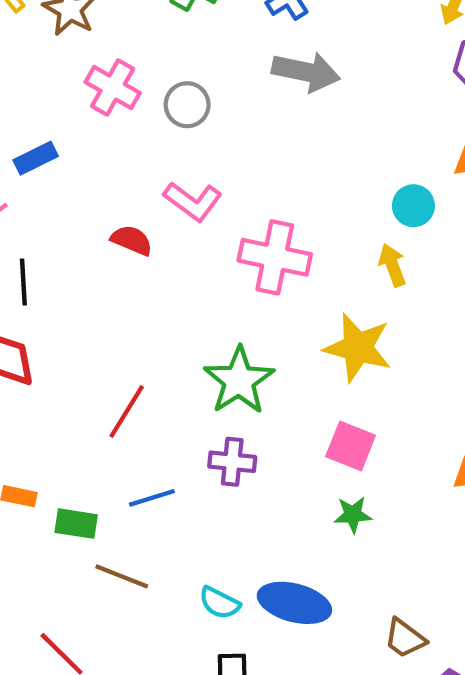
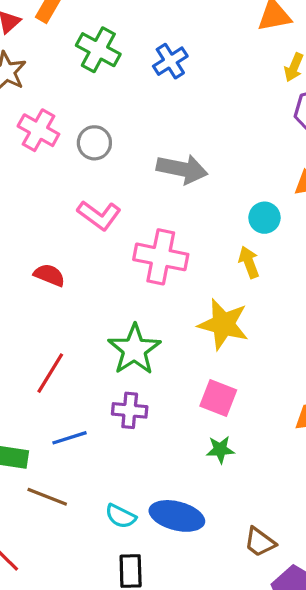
gray arrow: (306, 72) -> (182, 169), moved
red semicircle: (132, 240) -> (49, 275), moved

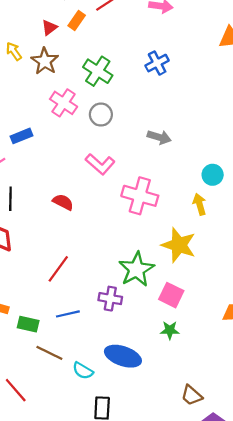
green cross: (98, 50) -> (98, 71), moved
gray arrow: (182, 169) -> (159, 137), size x0.7
green star: (134, 349) -> (136, 269), moved
cyan semicircle: (121, 516) -> (83, 371), moved
blue ellipse: (177, 516) -> (123, 356), moved

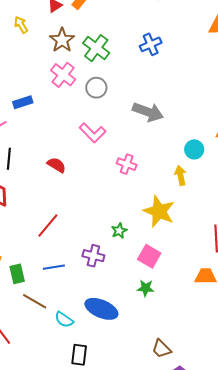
brown star: (45, 61) -> (62, 40), moved
gray arrow: (159, 137) -> (148, 112), size x1.4
pink cross: (140, 196) -> (127, 164), size x0.6
green star: (136, 269) -> (119, 231), size x0.5
green rectangle: (28, 324) -> (17, 274), turned 60

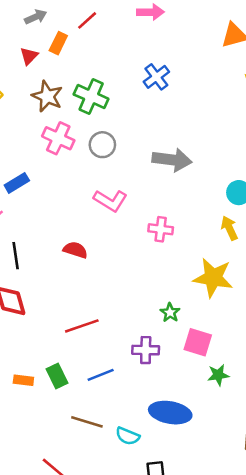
red line: (48, 225) -> (82, 326), turned 44
pink square: (149, 256) -> (198, 342), moved
green rectangle: (17, 274) -> (57, 376), moved

